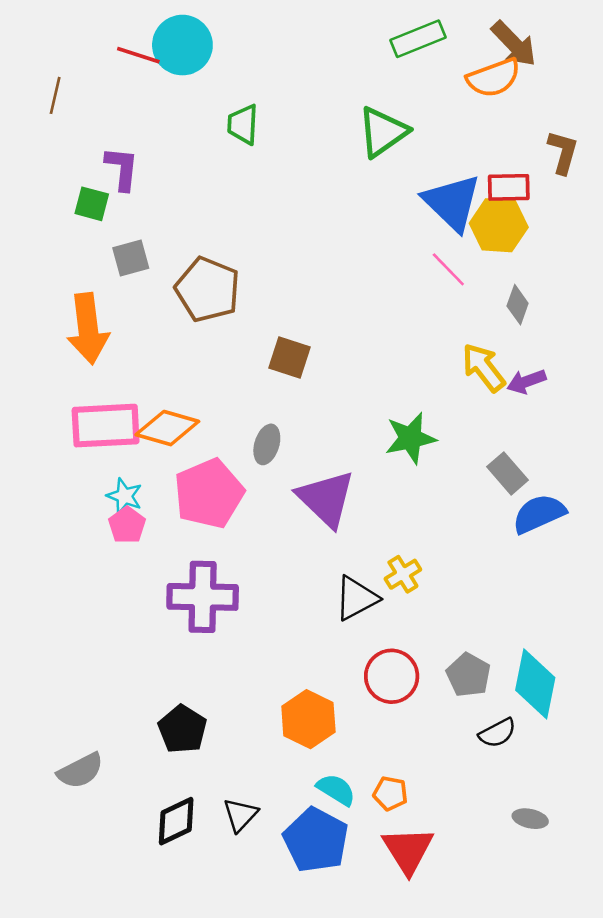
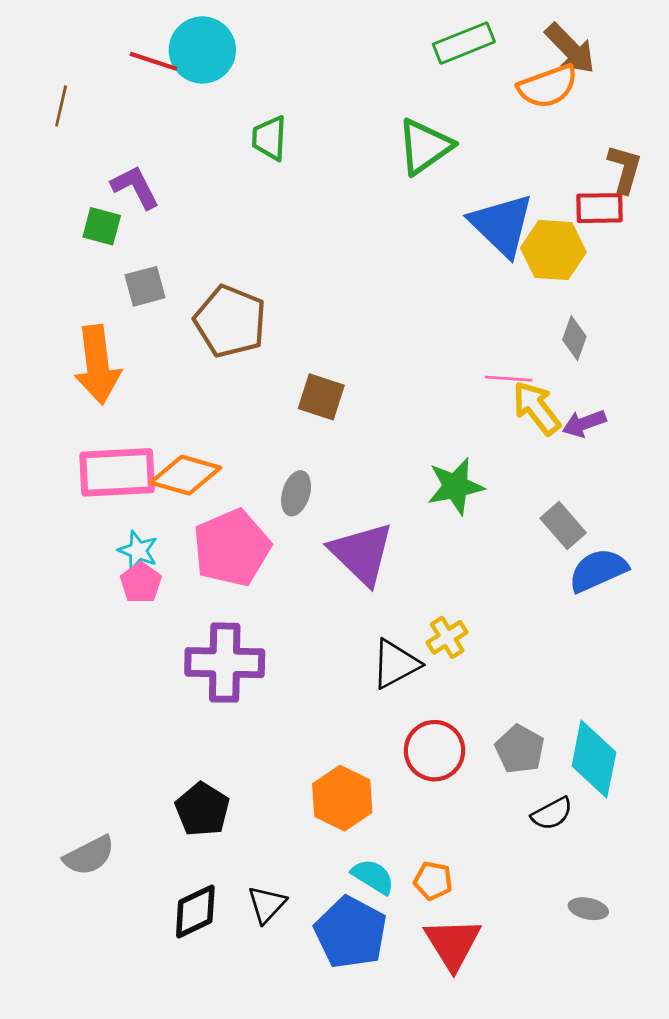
purple L-shape: (122, 169) -> (135, 187), turned -33
red rectangle: (509, 187) -> (600, 208), moved
pink line: (448, 269) -> (509, 379), moved, turned -42

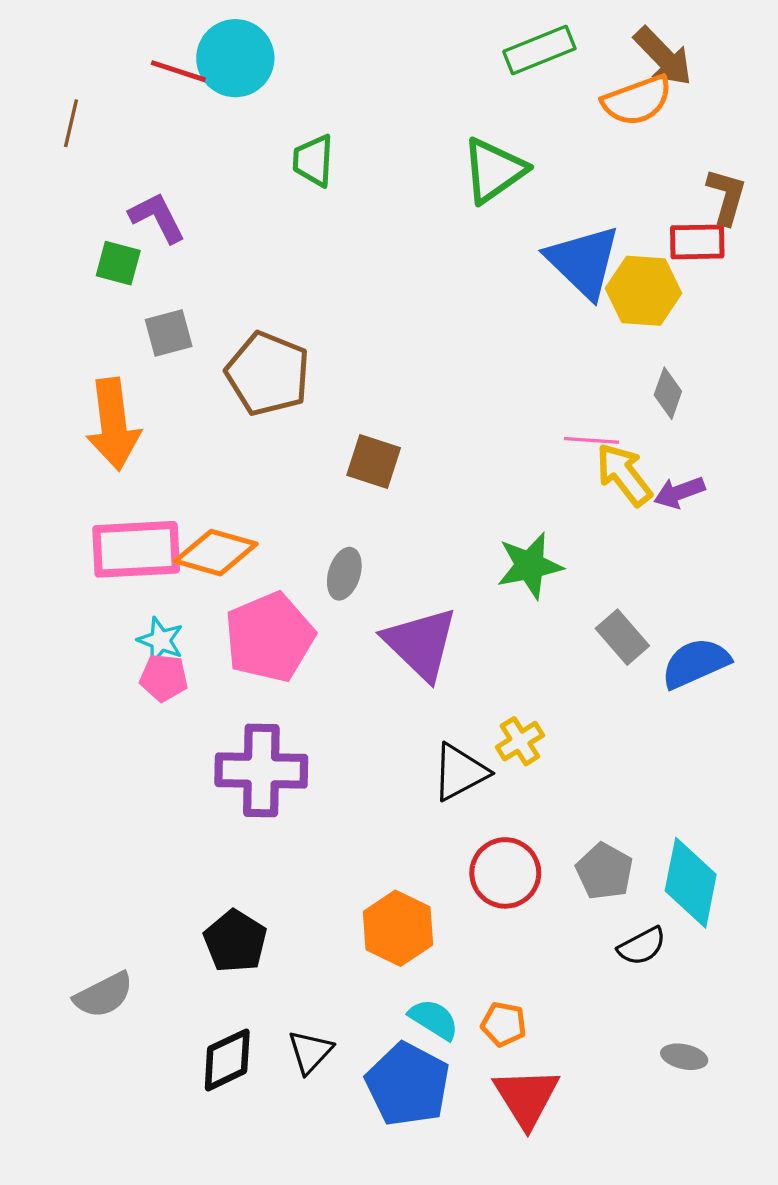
gray rectangle: (563, 525) -> (622, 637), moved
pink pentagon: (141, 583) -> (164, 678), turned -30

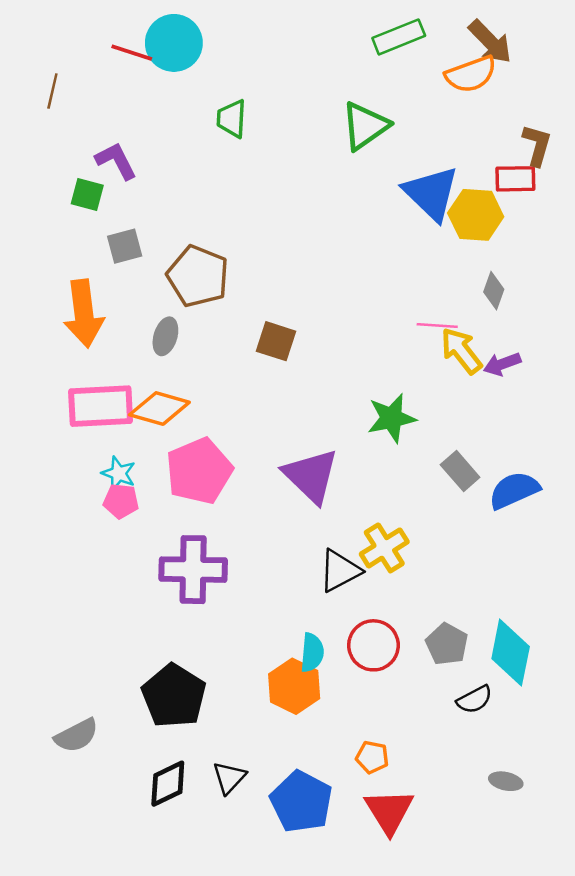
gray ellipse: (344, 574) -> (165, 336), moved
yellow cross: (520, 741) -> (384, 548), size x1.4
black pentagon: (235, 941) -> (174, 696), size x1.4
cyan semicircle: (434, 1019) -> (312, 653), moved, turned 63

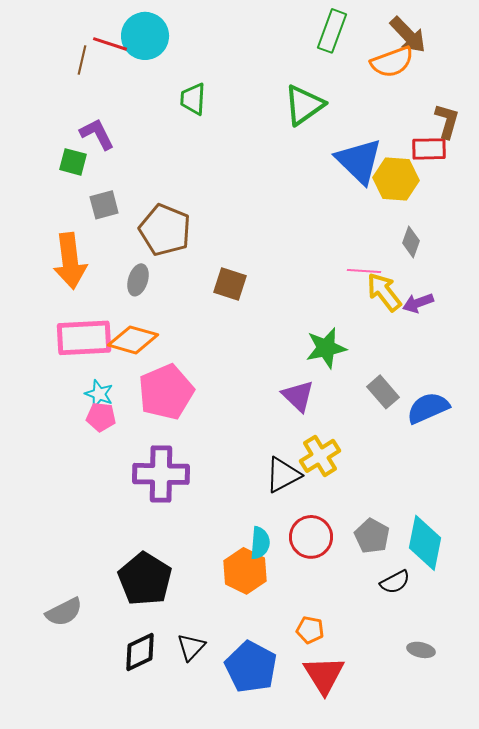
green rectangle: (399, 37) -> (332, 31), turned -48
brown line: (52, 91) -> (82, 60), moved
purple triangle: (311, 476) -> (298, 396), moved, size x0.7

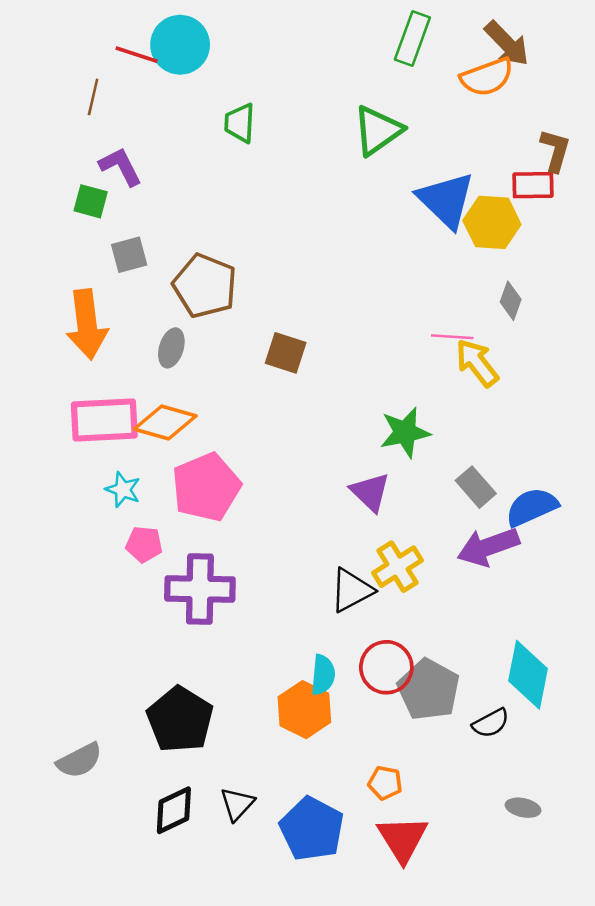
brown line: (82, 60) -> (93, 97), moved
purple arrow: (418, 303) -> (488, 547), moved, size x1.6
pink pentagon: (101, 417) -> (144, 544), moved
gray pentagon: (372, 536) -> (429, 690), moved, size x1.4

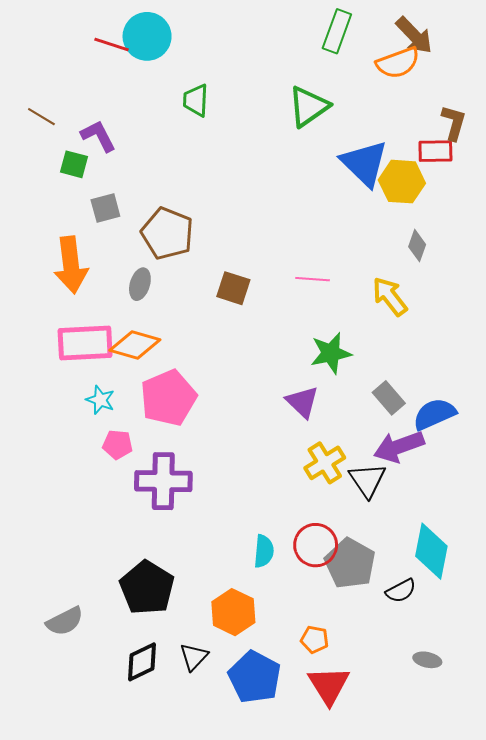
brown line: (93, 97) -> (41, 117), moved, turned -72
pink line: (452, 337) -> (313, 279), moved
black triangle: (352, 590) -> (367, 480), moved, turned -36
orange hexagon: (304, 710) -> (233, 612), moved

